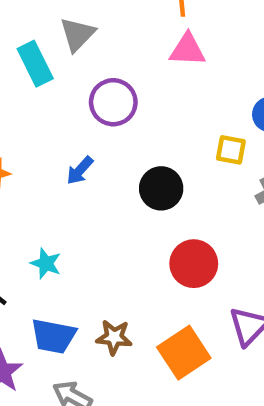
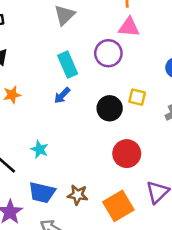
cyan rectangle: (35, 64) -> (68, 65), moved
purple circle: (113, 102) -> (108, 53), moved
yellow square: (231, 150) -> (137, 97), moved

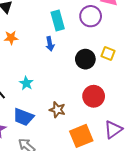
blue arrow: (62, 95) -> (50, 44), turned -64
brown star: (78, 195) -> (57, 110), moved

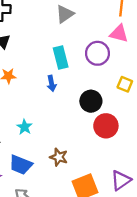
yellow square: (108, 54) -> (125, 84), moved
red circle: (94, 96) -> (106, 126), moved

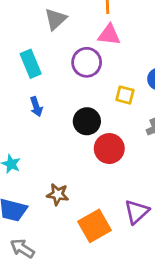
gray triangle: (65, 14) -> (56, 19), moved
cyan rectangle: (61, 57) -> (31, 64), moved

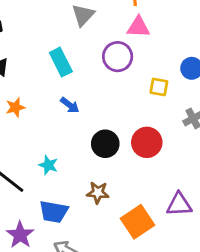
blue arrow: (36, 107) -> (70, 105), turned -30
black circle: (87, 121) -> (105, 144), moved
purple triangle: (137, 212) -> (179, 204), turned 44

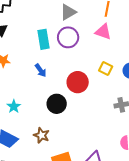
purple circle: (118, 57) -> (68, 37), moved
yellow square: (159, 87) -> (106, 68), moved
red circle: (147, 142) -> (78, 82), moved

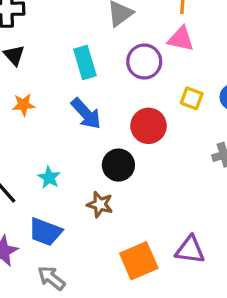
purple circle: (68, 37) -> (144, 62), moved
blue arrow: (41, 70) -> (86, 114), size x1.5
brown star: (41, 135) -> (100, 204), moved

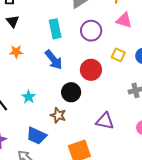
pink triangle: (181, 39) -> (124, 20), moved
blue trapezoid: (45, 232) -> (37, 136), moved
purple triangle: (190, 250) -> (105, 121), moved

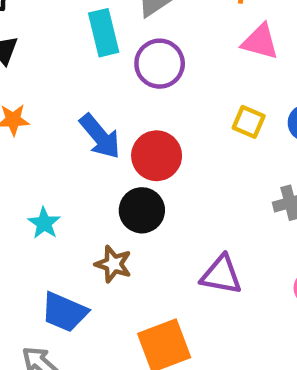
cyan rectangle: (55, 29) -> (104, 33), moved
purple circle: (91, 31) -> (160, 64), moved
red circle: (91, 70) -> (157, 156), moved

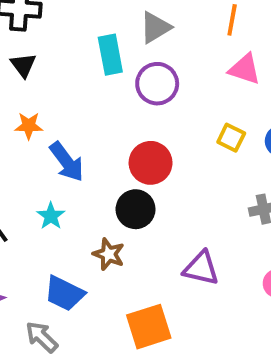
blue arrow: (100, 136) -> (67, 162), moved

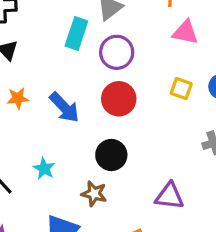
cyan rectangle: (110, 55) -> (76, 34), turned 36
blue arrow: (67, 162) -> (64, 107), moved
red circle: (151, 163) -> (119, 99), moved

